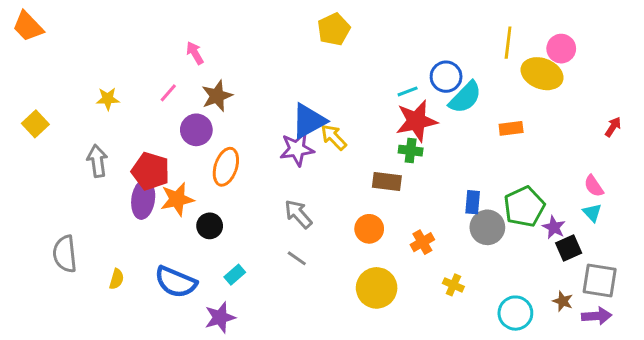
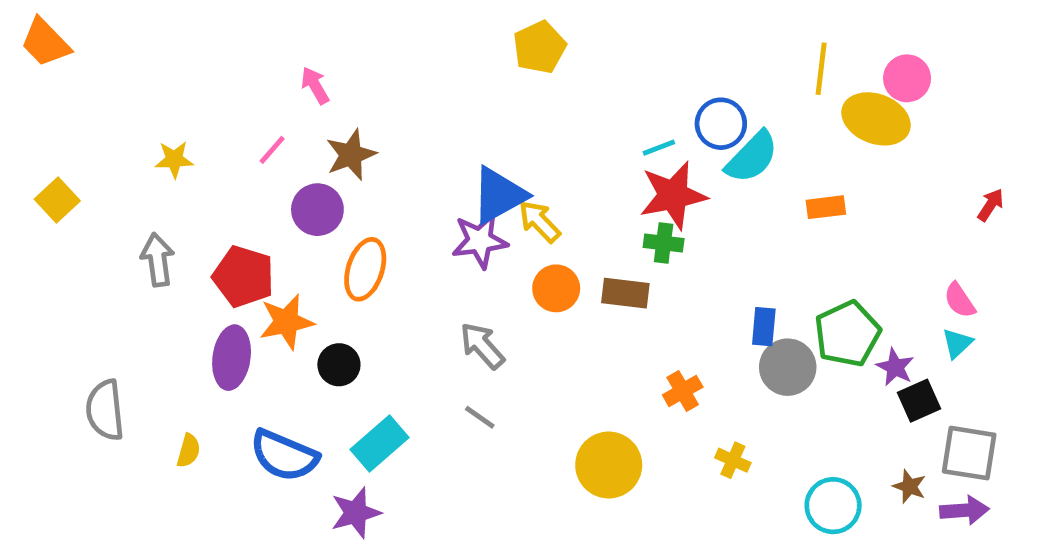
purple ellipse: (143, 199) -> (232, 358), moved
cyan triangle: (592, 213) -> (957, 343), turned 30
orange circle: (369, 229) -> (556, 288), moved
cyan rectangle: (235, 275) -> (380, 444), size x1.6

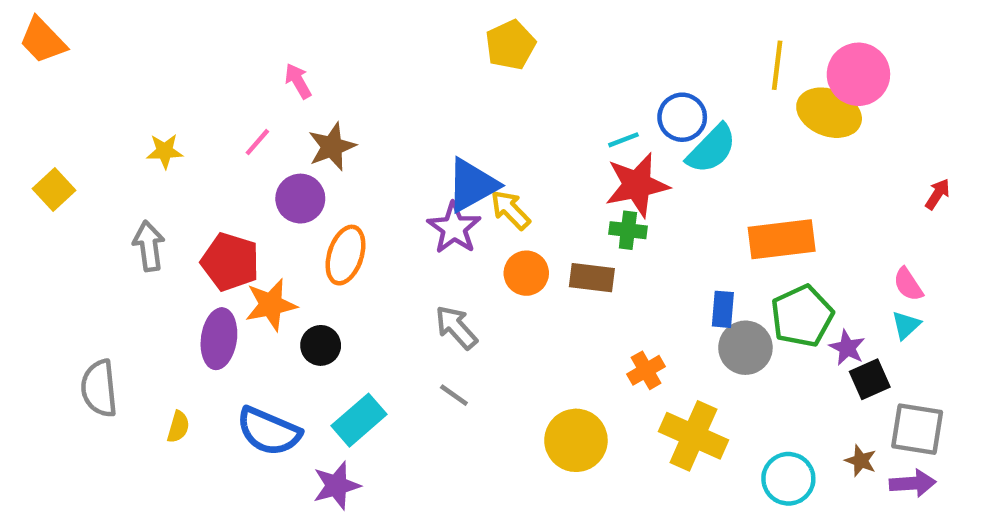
pink circle: (907, 78) -> (858, 74), size x1.4
orange rectangle: (826, 207) -> (782, 239), moved, size x1.8
purple star: (480, 241) -> (454, 228), turned -30
yellow cross: (733, 460) -> (693, 436), size x2.0

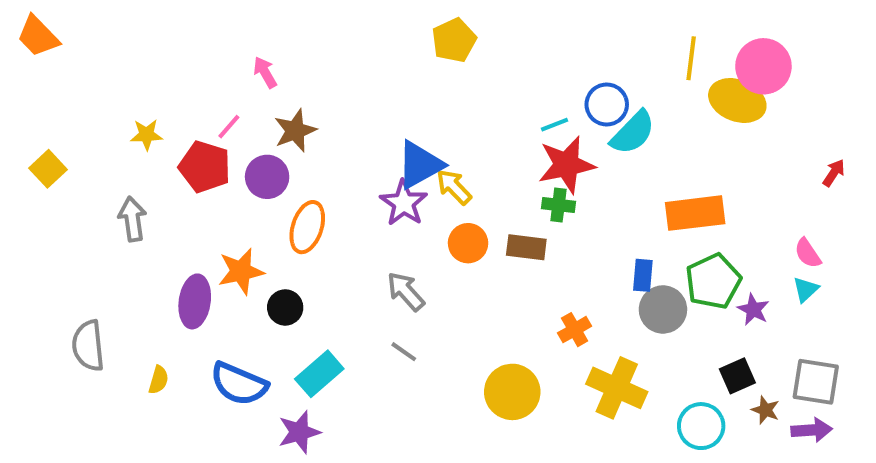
red pentagon: (230, 262) -> (205, 167), moved
black square: (870, 379) -> (737, 376), moved

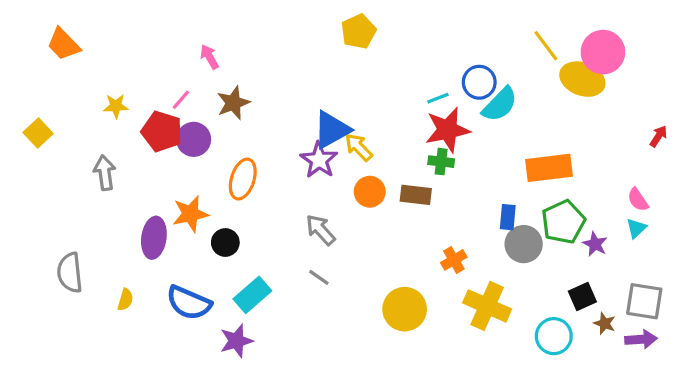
orange trapezoid: (38, 36) -> (63, 44), moved
yellow line: (691, 58) -> (546, 46), turned -44
purple circle: (267, 177) -> (194, 139), moved

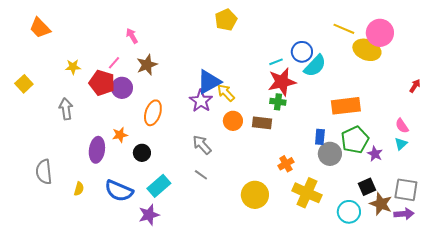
yellow line: (546, 46) -> (344, 29), turned -30
orange star: (190, 214) -> (120, 135), size x0.7
brown star: (605, 323) -> (381, 204), size x1.6

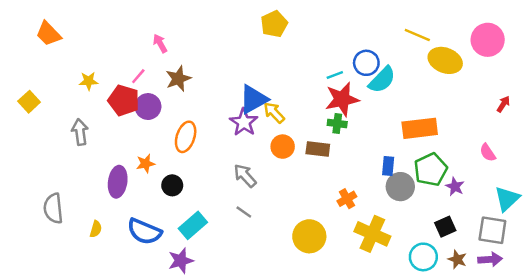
pink circle: (380, 33) -> (488, 40), moved
cyan triangle: (401, 144) -> (507, 199), moved, size x1.6
brown star: (381, 204) -> (457, 259), moved, size x0.7

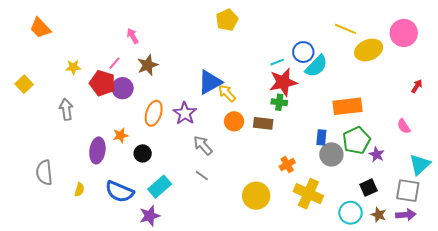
yellow ellipse: (445, 60) -> (369, 50), turned -44
purple star: (244, 122) -> (185, 113), moved

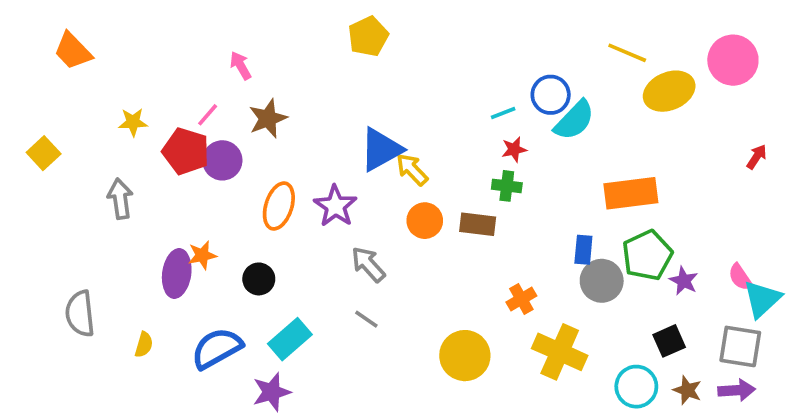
yellow pentagon: (227, 20) -> (368, 36), moved
red star: (283, 82) -> (514, 149), size x0.5
pink semicircle: (404, 126) -> (740, 277), moved
orange star: (121, 135) -> (202, 255), moved
blue semicircle: (120, 192) -> (217, 348), turned 128

